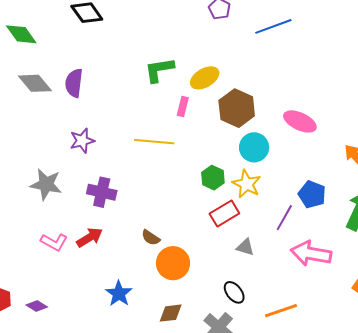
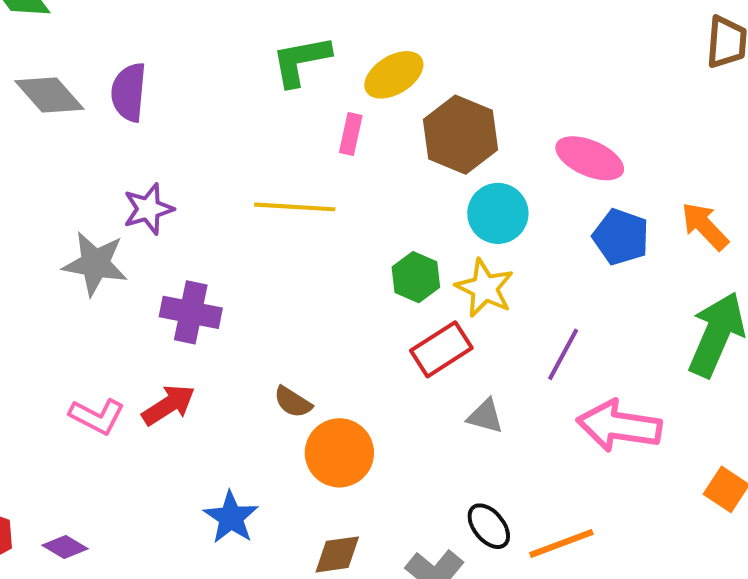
gray star: (46, 184) -> (95, 264), moved
blue pentagon: (312, 194) -> (621, 237), moved
black ellipse: (234, 292) -> (489, 526), moved

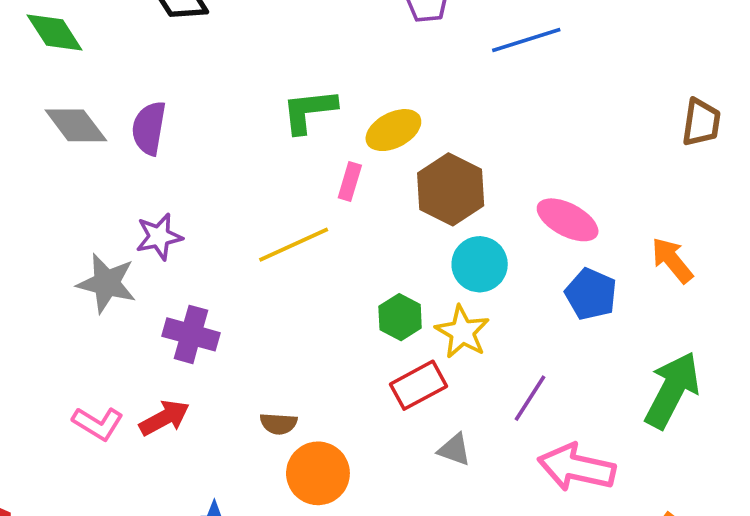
yellow line: (295, 207) -> (294, 245), turned -32
orange arrow: (705, 226) -> (672, 260), moved
brown semicircle: (293, 402) -> (279, 424), turned -33

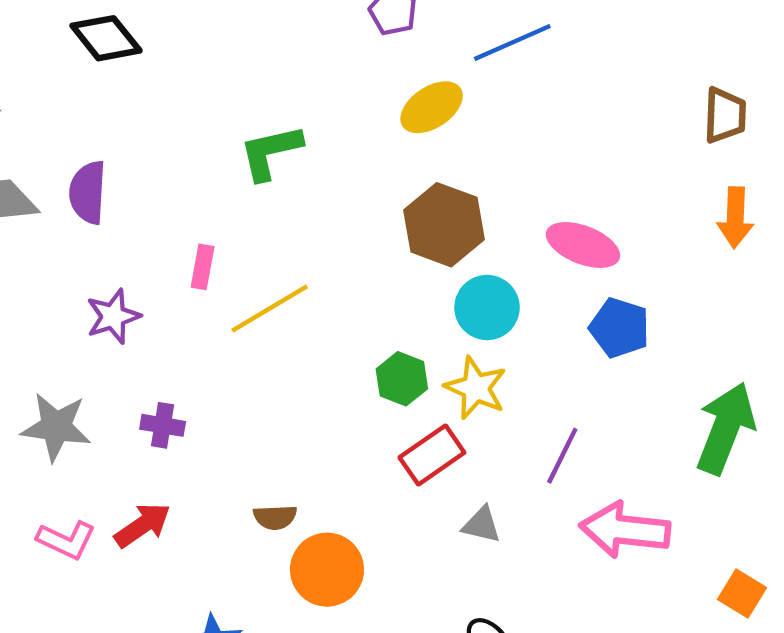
yellow ellipse: (393, 130) -> (432, 107), moved
pink rectangle: (350, 181) -> (203, 267), moved
orange arrow: (672, 260) -> (735, 218), moved, turned -132
gray star: (107, 283) -> (56, 427), moved
purple cross: (191, 334) -> (163, 425), size x0.7

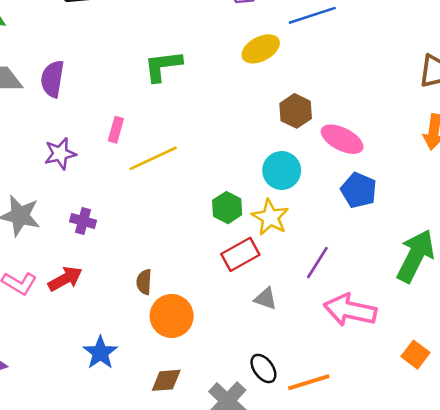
brown hexagon: (444, 225) -> (296, 111), moved, size x0.7
brown semicircle: (275, 517) -> (144, 282), turned 90

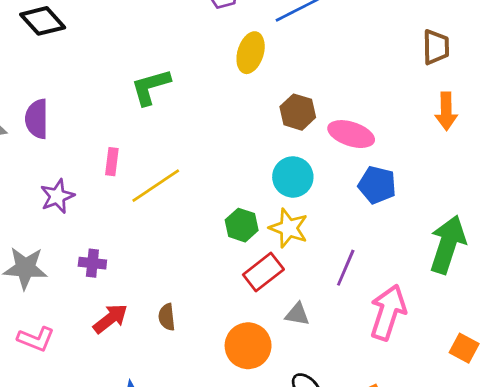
yellow ellipse: (261, 49) -> (251, 53), turned -36
red arrow: (65, 279) -> (110, 319), moved
pink arrow: (350, 310) -> (388, 312), turned 105
orange circle: (172, 316) -> (248, 346), moved

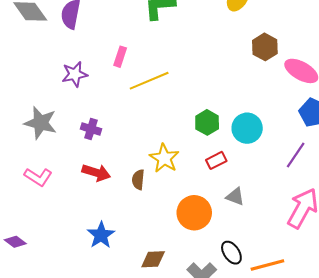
cyan circle: (293, 177) -> (247, 128), moved
yellow star: (289, 228) -> (164, 158), moved
purple line: (346, 268) -> (296, 155), moved
red rectangle: (263, 272) -> (216, 160), size x0.7
red arrow: (110, 319) -> (96, 173), turned 44

